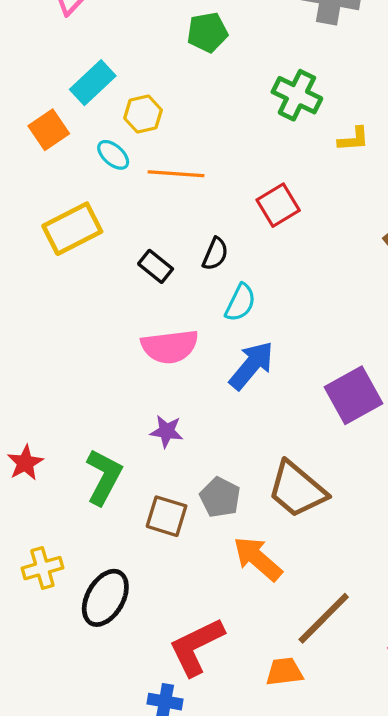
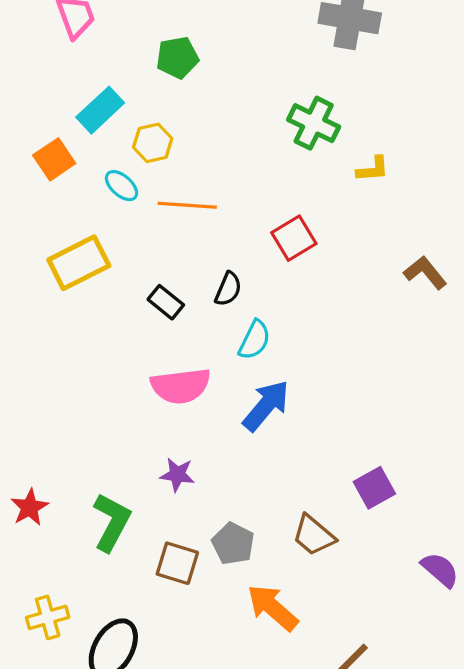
green pentagon: (207, 32) -> (177, 58), moved
purple square: (354, 395) -> (374, 488), moved, size x0.7
brown trapezoid: (297, 489) -> (314, 535), size x0.7

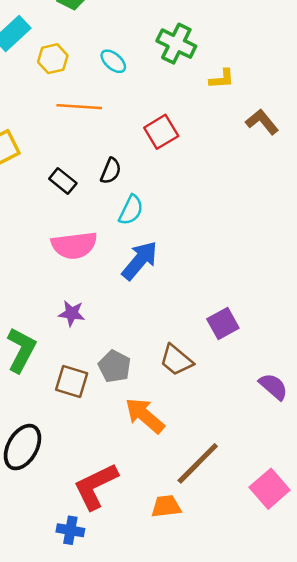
cyan ellipse: (122, 186) -> (113, 61), moved
brown L-shape: (425, 273) -> (262, 122), moved

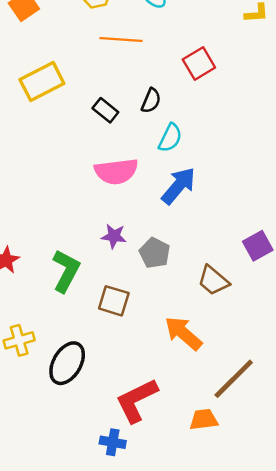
gray pentagon: (115, 366) -> (155, 253), moved

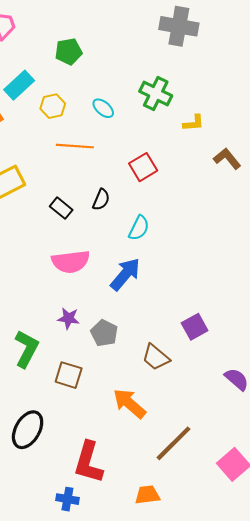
cyan semicircle: (170, 138) -> (139, 228), moved
red L-shape: (137, 400) -> (88, 462), turned -48
orange trapezoid: (204, 419) -> (147, 495), moved

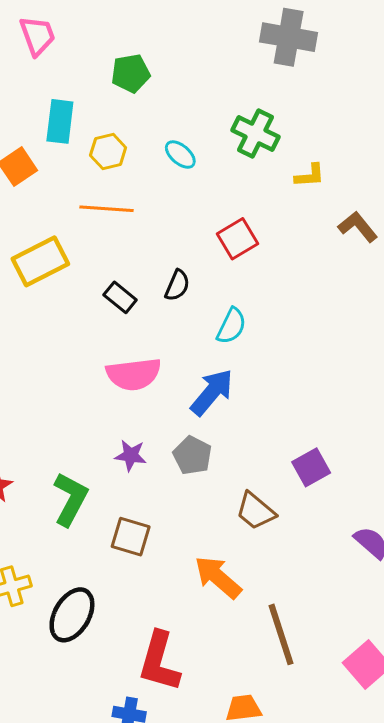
cyan rectangle: (19, 85) -> (60, 121), turned -40
orange line: (75, 146) -> (107, 209), moved
gray pentagon: (104, 333) -> (192, 455), moved
brown line: (174, 443) -> (281, 634), turned -63

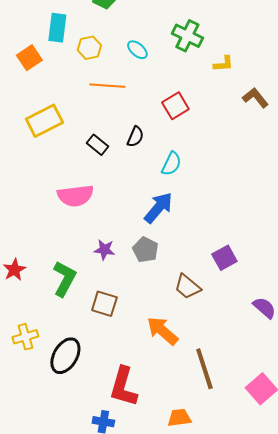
orange line: (107, 209) -> (107, 86), moved
pink semicircle: (134, 374) -> (75, 196), moved

